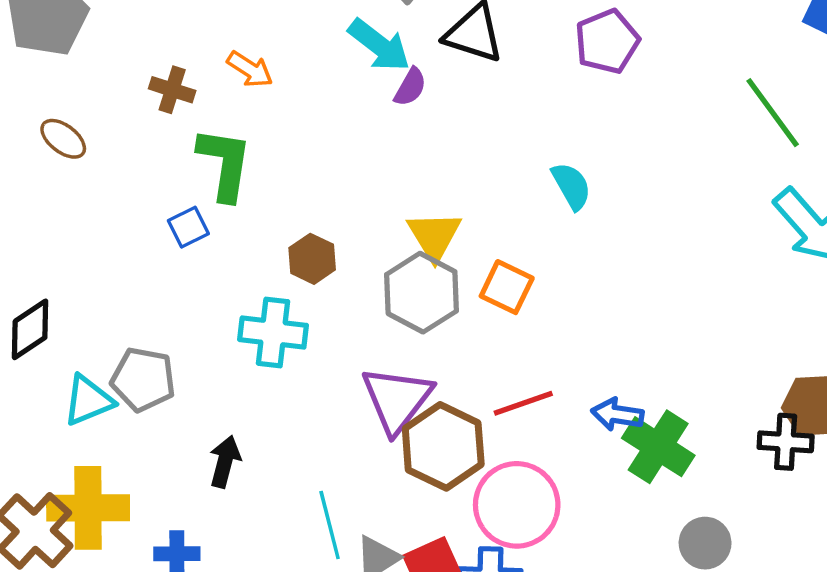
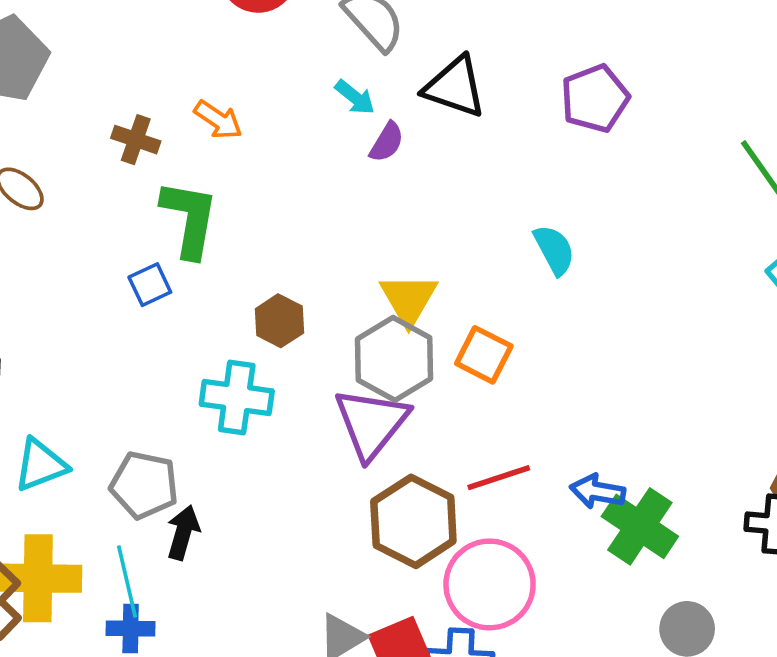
cyan arrow: (379, 45) -> (355, 97), size x0.6
gray pentagon: (143, 379) -> (144, 485), moved
purple triangle: (397, 399) -> (371, 423), moved
cyan line: (330, 525) -> (127, 582), moved

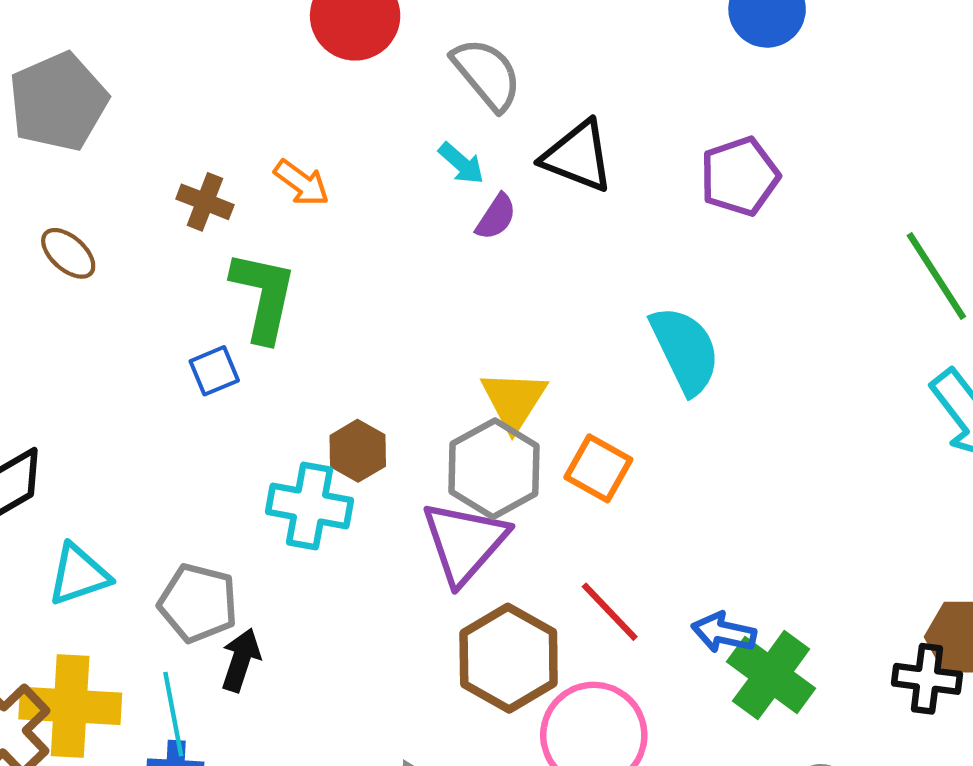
cyan semicircle: (554, 250) -> (685, 350), size x1.5
brown hexagon: (279, 321) -> (358, 451), moved
red line: (499, 478) -> (610, 612), turned 62

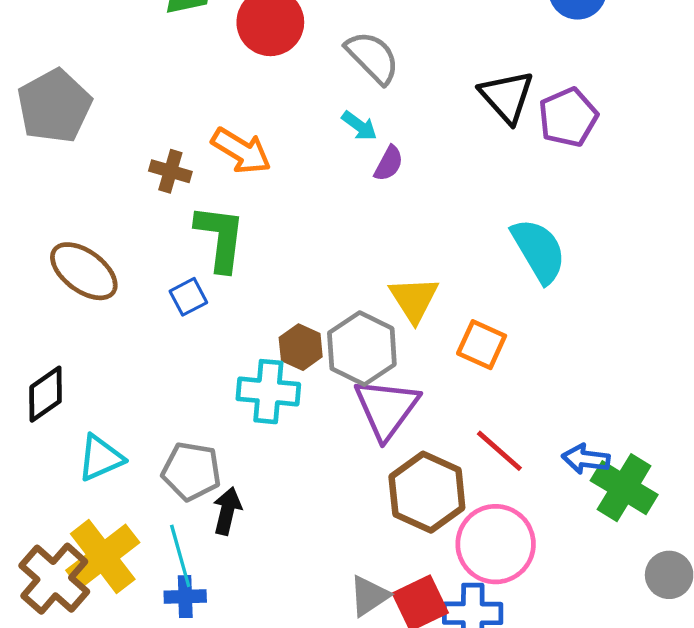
black triangle: (578, 156) -> (507, 97), moved, turned 32
orange arrow: (302, 183) -> (241, 151), size x1.4
brown ellipse: (68, 253) -> (84, 271), moved, size x1.6
gray hexagon: (494, 469) -> (362, 349), moved
yellow cross: (70, 706) -> (103, 556), turned -36

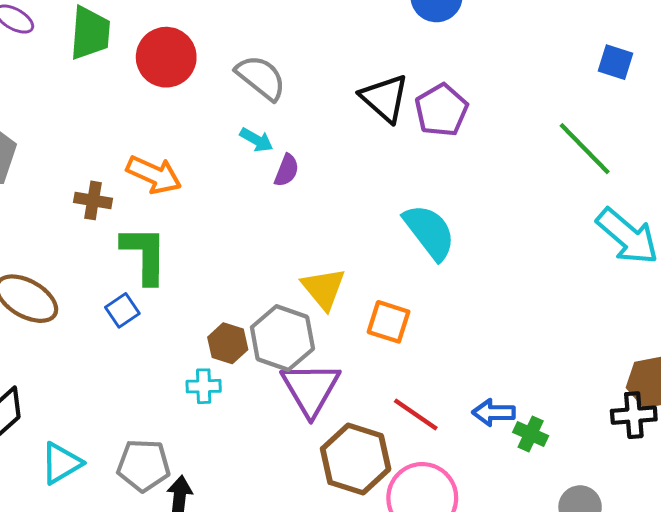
cyan cross: (268, 392) -> (204, 386), size x0.6
green cross: (624, 488) -> (531, 434), size x0.6

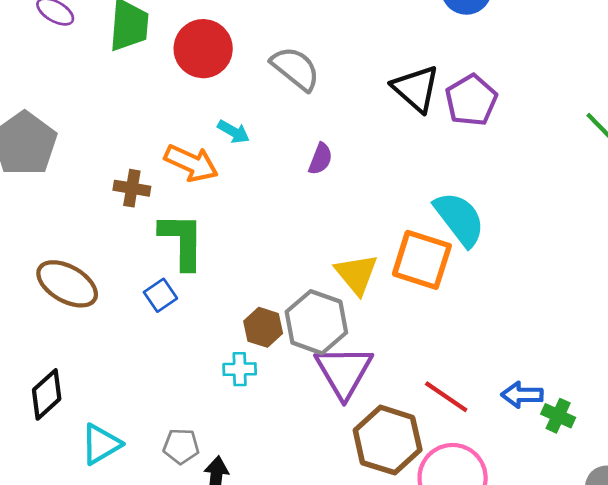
cyan arrow: (256, 140) -> (233, 132), moved
orange square: (389, 322) -> (422, 260), moved, size x1.4
gray pentagon: (144, 465) -> (181, 446), size x0.7

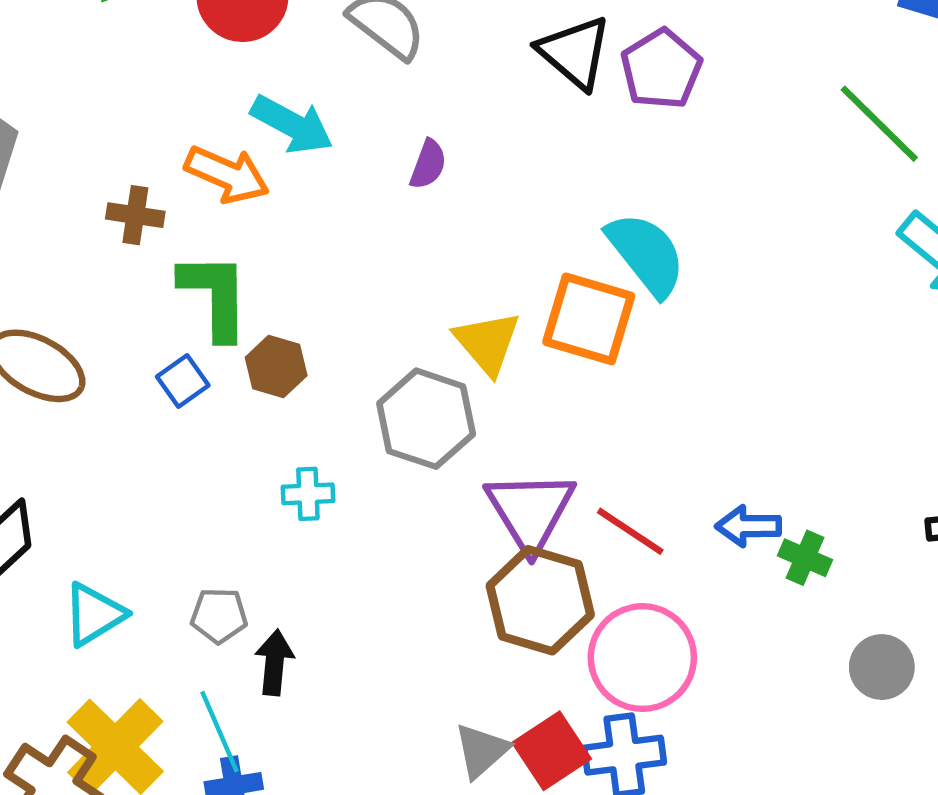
cyan arrow: (233, 132) -> (292, 124), size x1.6
brown hexagon: (263, 327) -> (276, 367), moved
purple triangle: (344, 372) -> (530, 511), moved

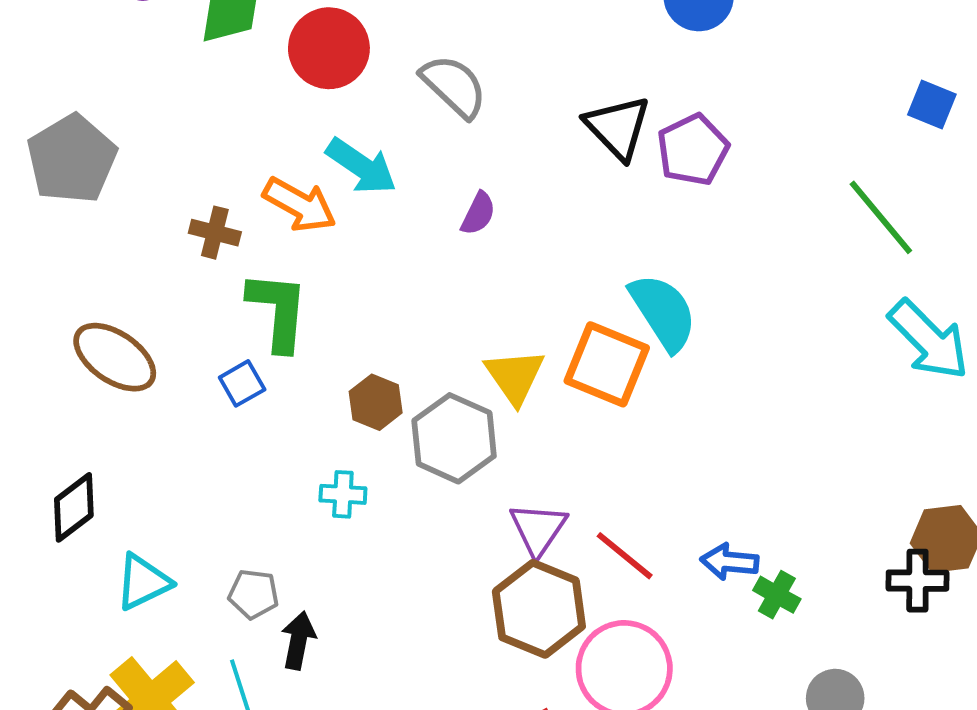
brown hexagon: (276, 367) -> (376, 402), moved
purple triangle: (530, 511) -> (538, 529), size x0.7

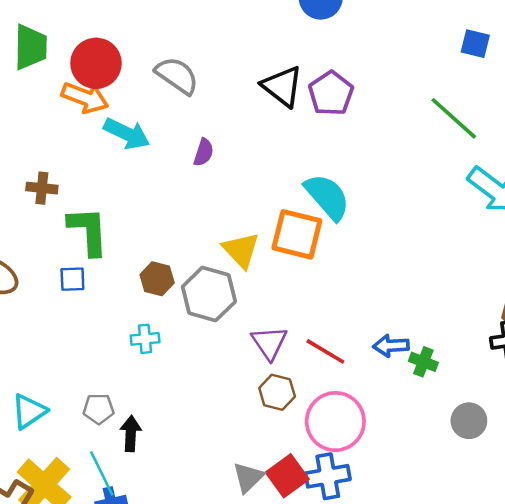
orange arrow: (300, 205) -> (85, 98), moved
blue square: (242, 383) -> (72, 279), turned 36
brown hexagon: (539, 609) -> (277, 392), size x0.6

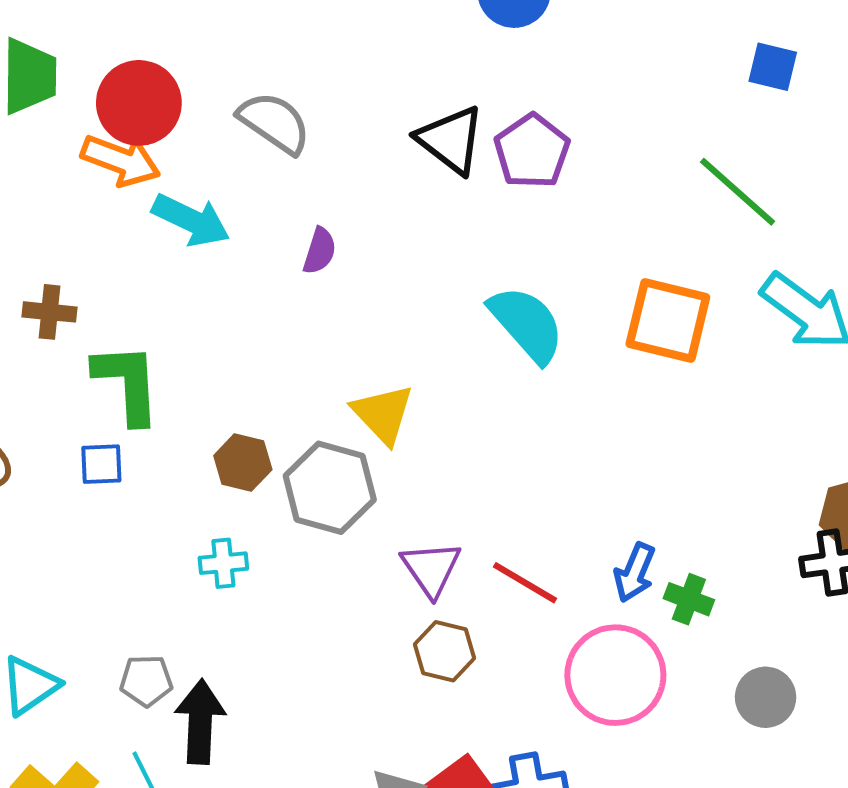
orange square: (297, 234) -> (668, 321), moved
blue arrow: (391, 346) -> (635, 572), turned -64
pink circle: (335, 422) -> (615, 675), moved
black arrow: (131, 434) -> (200, 722), size x1.4

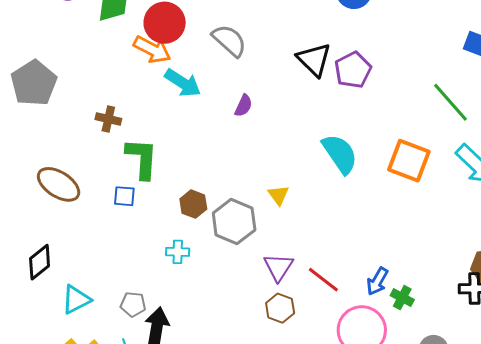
yellow triangle: (383, 414) -> (278, 195), moved, size x0.7

